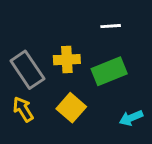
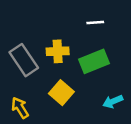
yellow arrow: (23, 109) -> (20, 108), moved

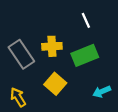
white line: (95, 22) -> (86, 20), turned 70

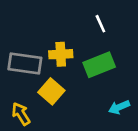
gray rectangle: (21, 54) -> (25, 63), turned -48
yellow square: (55, 84) -> (51, 91), moved

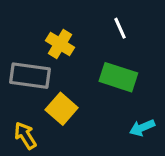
yellow cross: (61, 54) -> (60, 44), moved, turned 35
green rectangle: (99, 65) -> (118, 77), turned 40

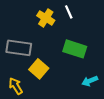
white line: (120, 28) -> (69, 12), moved
yellow cross: (60, 44) -> (46, 18), moved

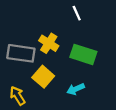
yellow cross: (46, 18) -> (49, 43), moved
cyan arrow: (90, 81) -> (76, 89), moved

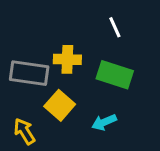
white line: (77, 13) -> (115, 27), moved
yellow cross: (49, 43) -> (67, 59), turned -30

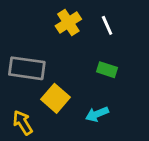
yellow cross: (67, 59) -> (68, 23), moved, turned -35
green rectangle: (115, 75) -> (107, 70), size x0.6

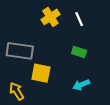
yellow square: (56, 98) -> (41, 73), turned -30
cyan arrow: (97, 114) -> (81, 85), moved

